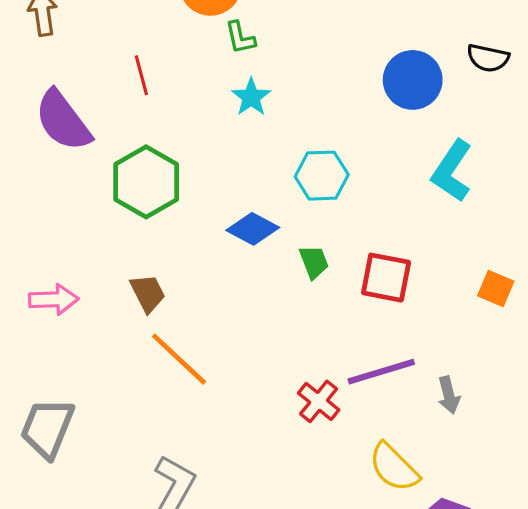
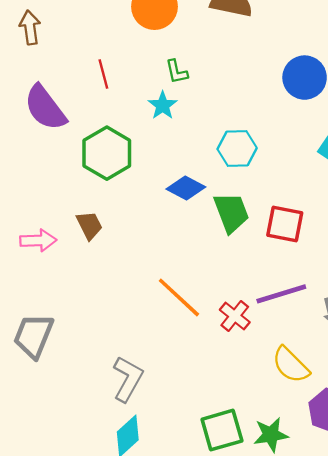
green L-shape: (240, 38) -> (177, 72), moved
cyan star: (251, 97) -> (163, 105), moved
green trapezoid: (314, 262) -> (231, 212), size x1.6
brown trapezoid: (148, 293) -> (89, 225), moved
orange line: (179, 359) -> (179, 297), moved

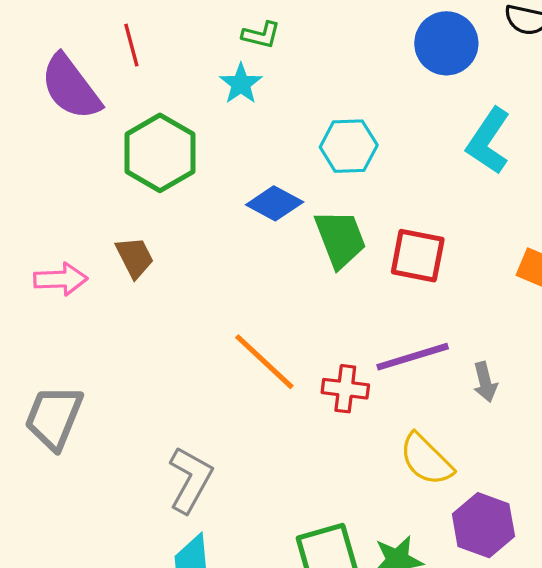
green L-shape: (177, 72) -> (261, 35), turned -64
red line: (103, 74) -> (131, 45), moved
red cross: (235, 316) -> (345, 389), turned -32

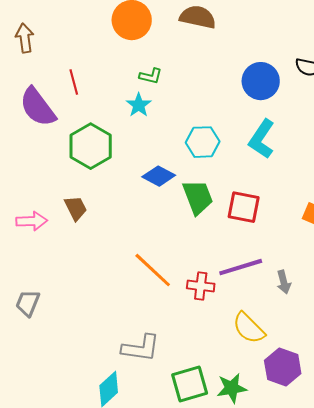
cyan L-shape: (488, 141) -> (262, 139), moved
gray trapezoid: (54, 417) -> (28, 303), size x0.7
gray L-shape: (190, 480) -> (141, 348), moved, turned 69

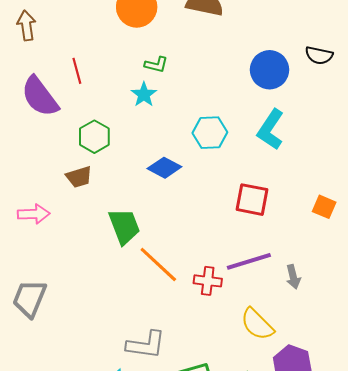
green hexagon: (91, 146) -> (94, 137), size x0.7
green trapezoid: (198, 197) -> (124, 226), moved
brown trapezoid: (76, 208) -> (79, 177), moved, turned 100
gray trapezoid: (28, 303) -> (30, 298), size x1.4

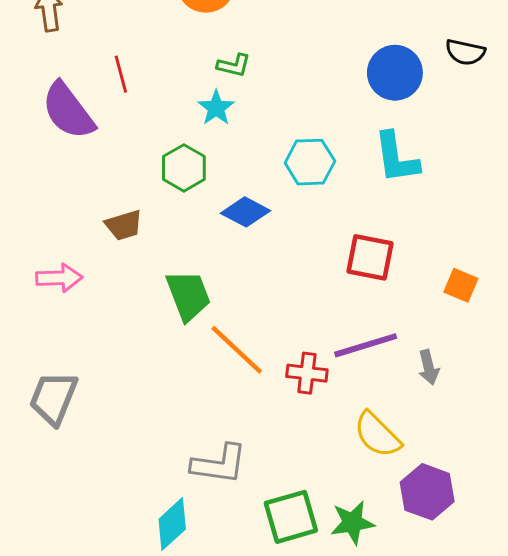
cyan L-shape: (271, 130) -> (396, 158), turned -42
green hexagon: (94, 137) -> (184, 168), moved
orange square: (324, 207) -> (461, 285), moved

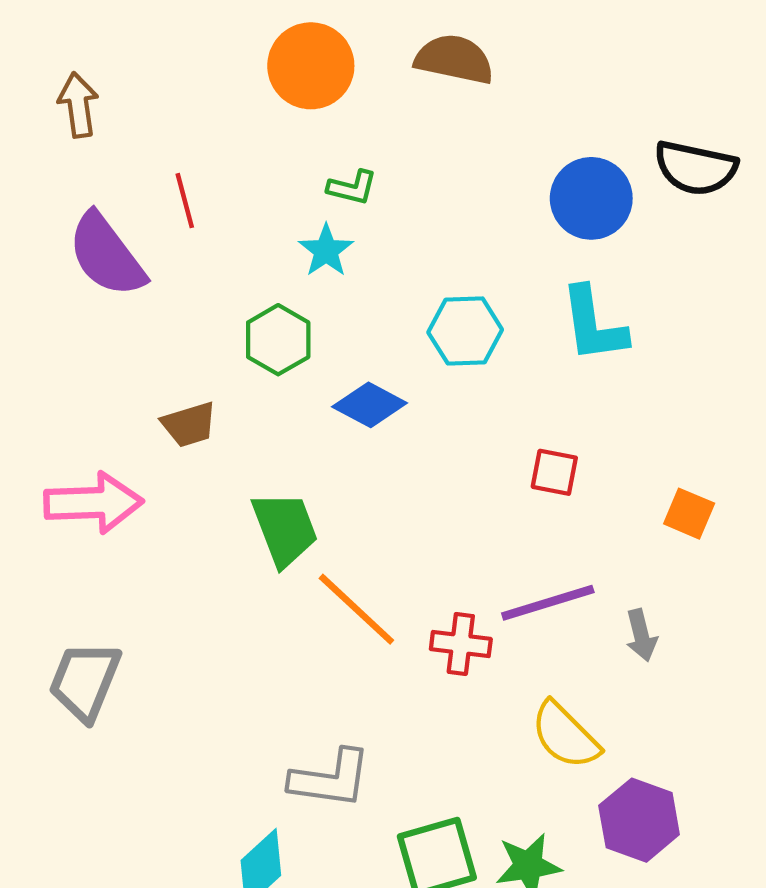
black semicircle: (465, 52) -> (696, 168), size x1.4
red square: (370, 257) -> (554, 472), size x0.7
pink arrow: (59, 278) -> (93, 503), size x1.4

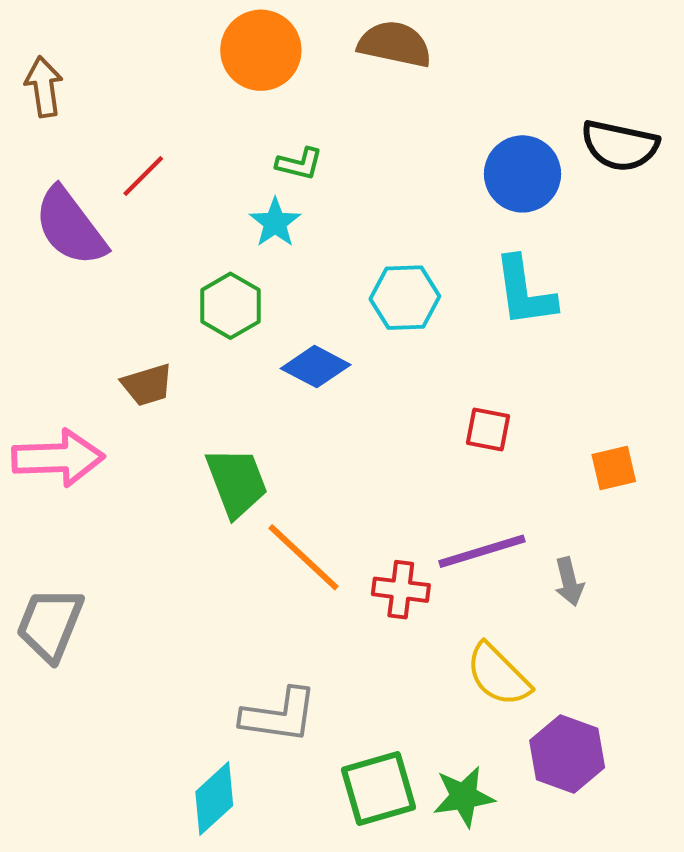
red line: (185, 201) -> (143, 176), turned 60
orange square: (689, 514) -> (614, 468), turned -36

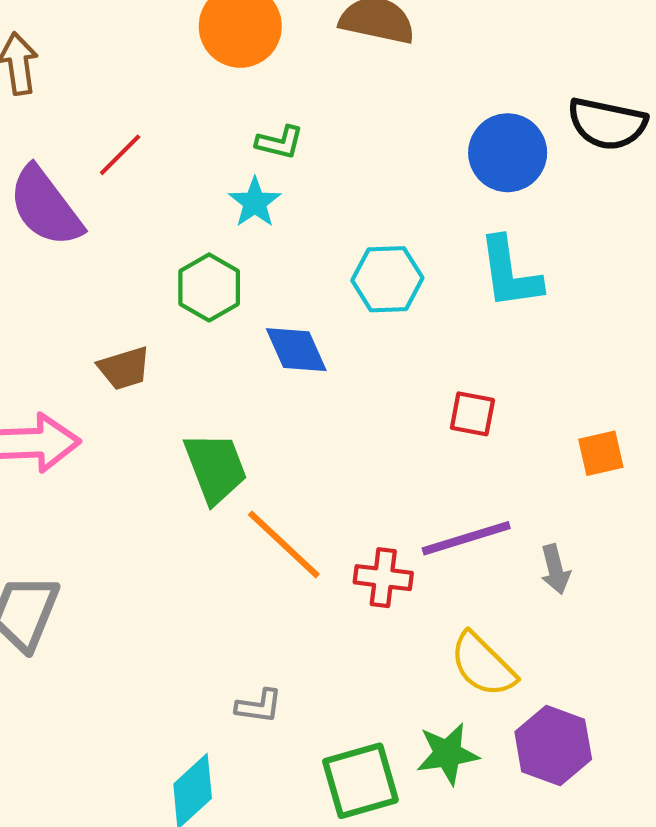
blue diamond: (316, 367) -> (296, 350), turned 38
gray L-shape: (279, 715) -> (259, 706), size x0.6
green star: (464, 797) -> (448, 754), moved

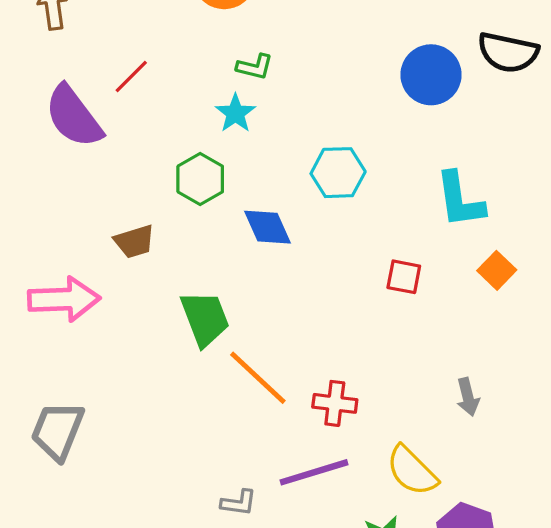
cyan L-shape: (510, 273) -> (460, 200), moved
orange square: (601, 453) -> (497, 270), moved, turned -33
purple line: (466, 538) -> (314, 472), moved

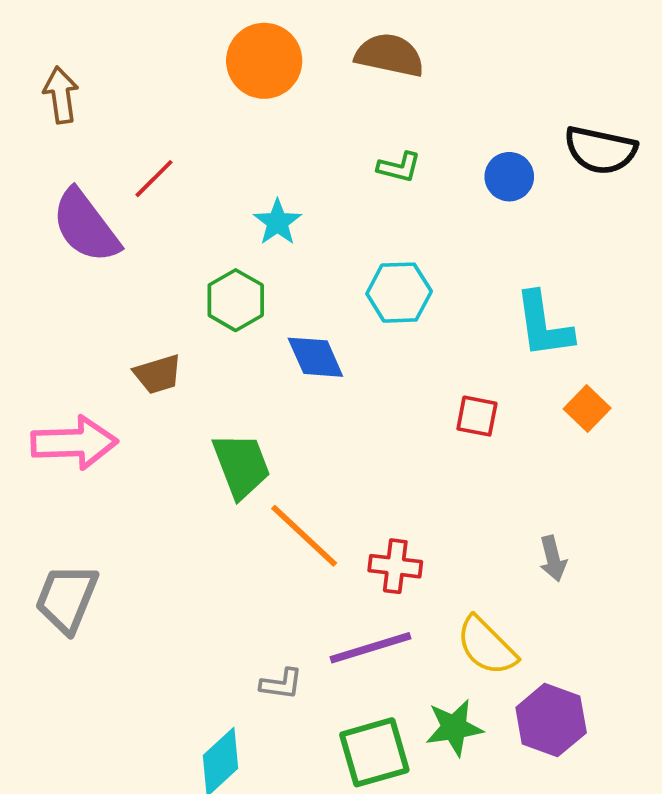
green L-shape: (255, 67) -> (399, 167), moved
blue circle: (431, 75) -> (509, 177), size x0.7

